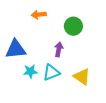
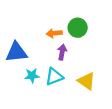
orange arrow: (39, 15) -> (54, 33), moved

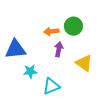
cyan triangle: (54, 77) -> (51, 86), moved
yellow triangle: (87, 81) -> (84, 63), moved

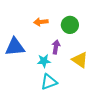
orange arrow: (51, 31) -> (41, 22), moved
cyan star: (30, 71) -> (44, 61), moved

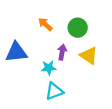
orange arrow: (41, 22) -> (45, 24), turned 48
yellow triangle: (80, 60) -> (89, 56), moved

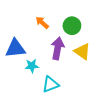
purple arrow: (62, 52) -> (58, 48), size x1.5
cyan star: (49, 68) -> (32, 66), moved

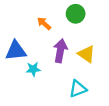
green circle: (72, 26) -> (76, 14), moved
cyan triangle: (50, 84) -> (78, 89), moved

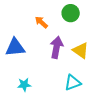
cyan star: (33, 69) -> (24, 85), moved

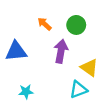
green circle: (71, 13) -> (76, 25), moved
yellow triangle: (81, 50) -> (89, 68), moved

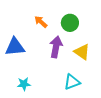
yellow triangle: (89, 68) -> (82, 52), moved

